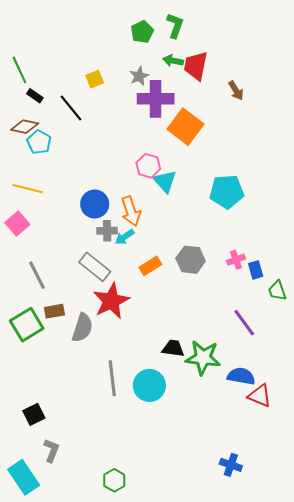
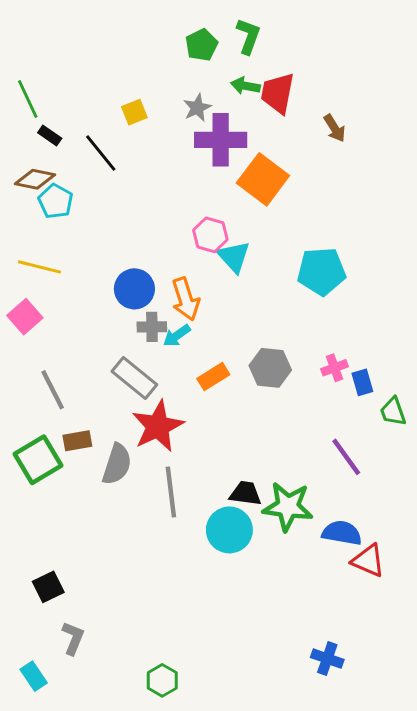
gray line: (112, 378) -> (171, 492), moved
cyan circle: (149, 385) -> (229, 530), moved
cyan rectangle: (24, 477) -> (34, 676), size x0.6

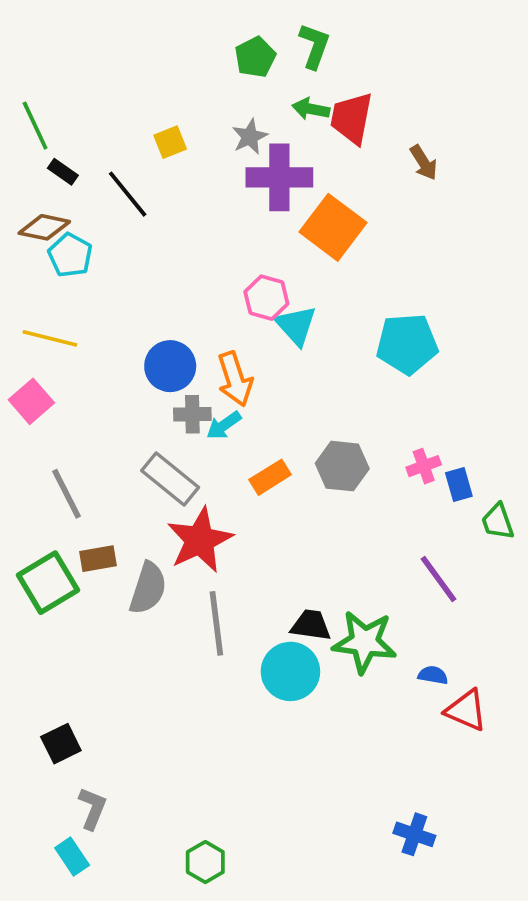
blue semicircle: (342, 533) -> (433, 675), size x0.6
cyan rectangle: (34, 676) -> (72, 856), moved

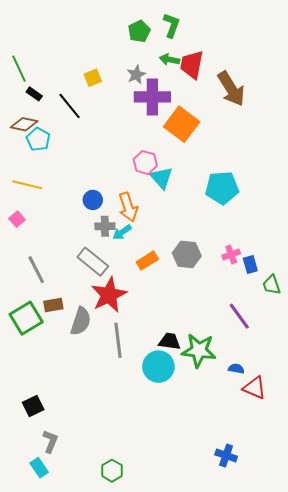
brown arrow: (424, 163) -> (231, 89), size x1.8
blue circle: (170, 366) -> (93, 200), size x0.7
pink square: (31, 401) -> (17, 219), size x0.7

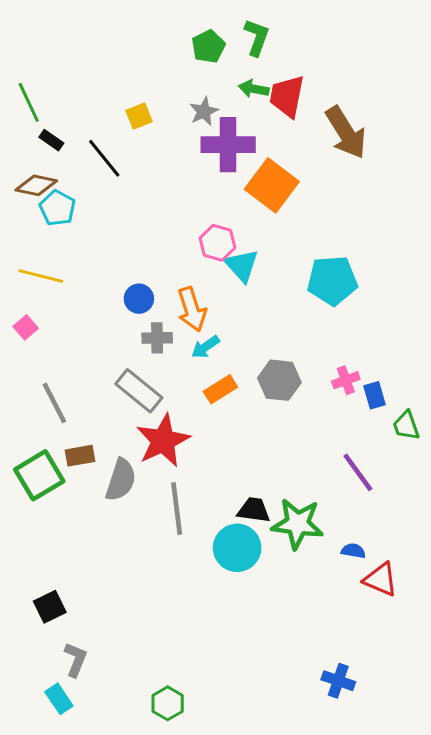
cyan arrow: (122, 232) -> (205, 347), moved

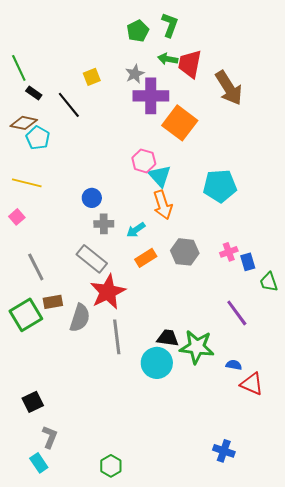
orange arrow: (192, 309) -> (163, 205), moved

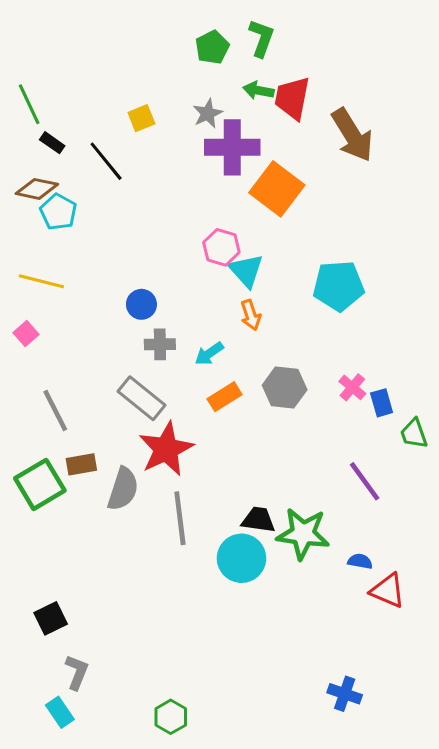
orange arrow: (163, 205) -> (251, 315), size x0.7
pink cross: (229, 252) -> (352, 387), turned -30

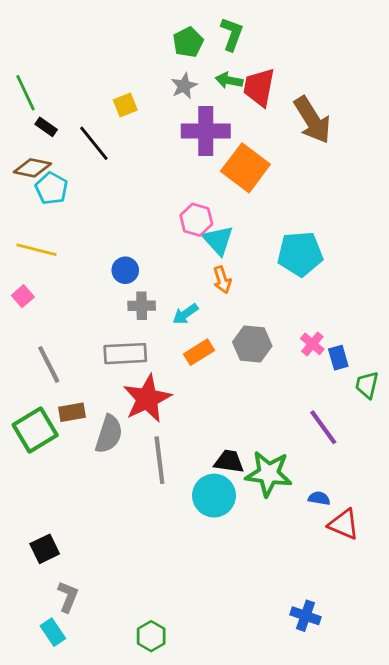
gray star: (208, 113) -> (184, 86), moved
gray rectangle: (141, 398) -> (125, 354), turned -42
green trapezoid: (414, 434) -> (367, 385), turned 32

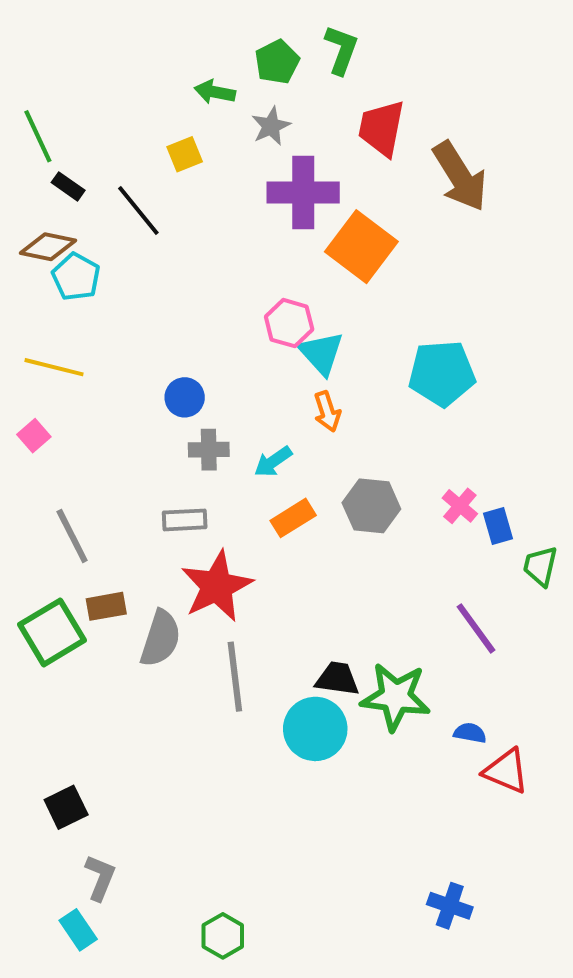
green arrow: (229, 80) -> (215, 92), moved
gray rectangle: (125, 354) -> (185, 520), size x0.7

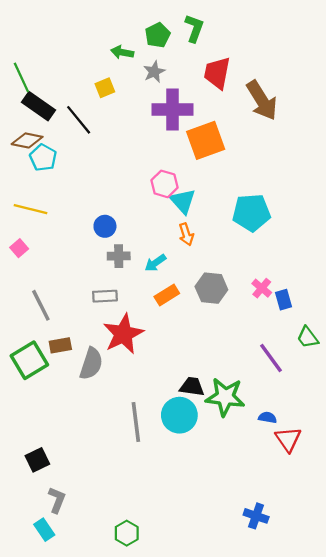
black rectangle: (68, 186) -> (39, 106), size x1.8
orange square: (361, 247) -> (206, 140), turned 33
green trapezoid: (540, 566) -> (308, 337), moved, turned -50
gray line: (235, 677) -> (136, 422), moved
red triangle: (506, 771) -> (288, 439), turned 32

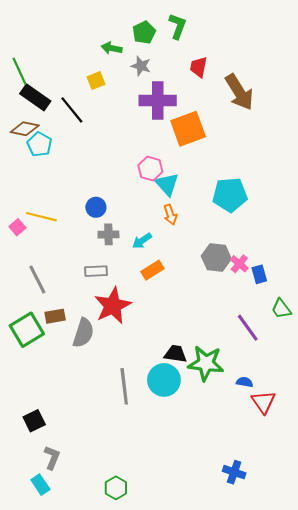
gray star: (154, 72) -> (141, 66), turned -30
red trapezoid: (217, 73) -> (199, 67), size x0.7
yellow line: (31, 209) -> (41, 217), moved
gray hexagon: (211, 288) -> (216, 258), moved

